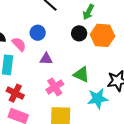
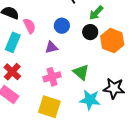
green arrow: (88, 12) -> (96, 13), moved
blue circle: (38, 33) -> (62, 26), moved
purple triangle: (46, 59) -> (51, 47), turned -32

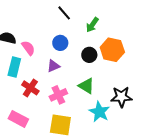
black circle: (90, 32) -> (89, 55), moved
red cross: (12, 72) -> (30, 88), moved
cyan star: (90, 100) -> (99, 112), turned 30

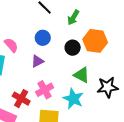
green triangle: (86, 86) -> (82, 75), moved
red cross: (30, 88) -> (21, 99), moved
cyan star: (99, 112) -> (73, 99), moved

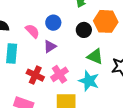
pink semicircle: (11, 45) -> (32, 31), moved
red cross: (21, 99) -> (35, 75), moved

